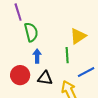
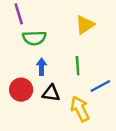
green semicircle: (31, 32) -> (34, 38), turned 102
yellow triangle: (78, 36) -> (85, 25), moved

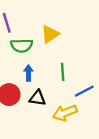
yellow triangle: (85, 25) -> (50, 34), moved
yellow arrow: (80, 109) -> (65, 113), turned -85

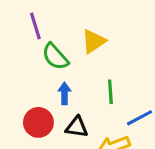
green semicircle: (22, 46) -> (55, 57), turned 50

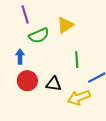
green semicircle: (55, 57) -> (39, 36), turned -72
blue arrow: (64, 93) -> (20, 57), moved

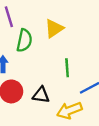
green semicircle: (39, 36) -> (24, 40), turned -54

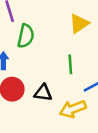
yellow triangle: (54, 29) -> (79, 24), moved

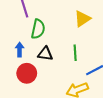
black triangle: (43, 93) -> (45, 54), moved

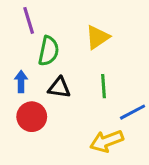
yellow triangle: (82, 19) -> (97, 37), moved

